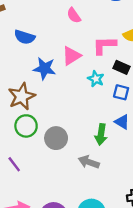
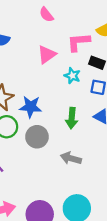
blue star: (45, 68) -> (31, 107), moved
green arrow: (101, 134) -> (72, 118), moved

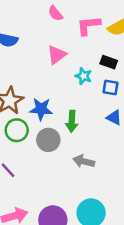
pink L-shape: (78, 42) -> (89, 25), moved
green arrow: (72, 118) -> (72, 121), moved

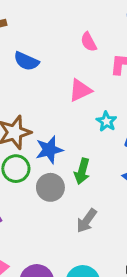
blue star: (41, 109) -> (49, 150), turned -30
gray arrow: (84, 161) -> (87, 221), turned -80

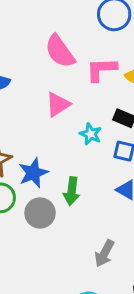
pink semicircle: (89, 42) -> (60, 51), size x1.6
gray arrow: (87, 221) -> (104, 253), moved

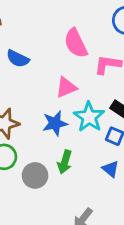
cyan star: (91, 134) -> (89, 117), size x1.6
blue star: (33, 173) -> (55, 123), moved

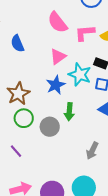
blue semicircle: (18, 59) -> (17, 43), turned 54

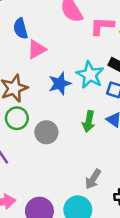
pink triangle: (58, 57) -> (37, 49), moved
green arrow: (69, 112) -> (89, 121), moved
gray arrow: (92, 151) -> (93, 179), moved

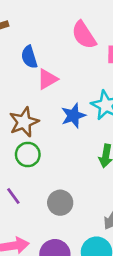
gray circle: (46, 132) -> (60, 203), moved

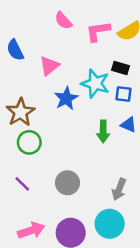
pink semicircle: (84, 35) -> (63, 21), size x0.7
pink triangle: (47, 79) -> (49, 66), moved

